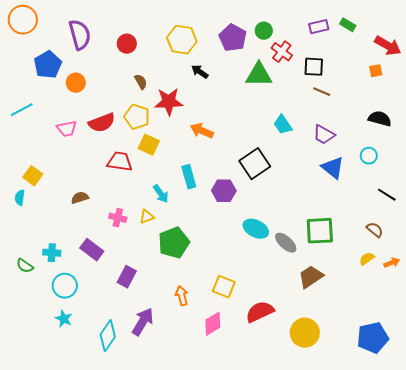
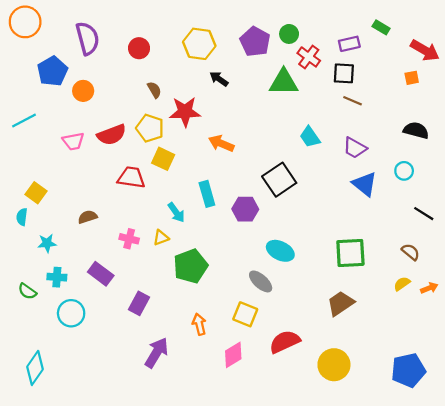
purple rectangle: (319, 27) -> (349, 44), moved
gray ellipse: (286, 243) -> (261, 281), moved
cyan star: (64, 319) -> (47, 243), moved, turned -30
cyan diamond: (108, 336) -> (35, 368), moved

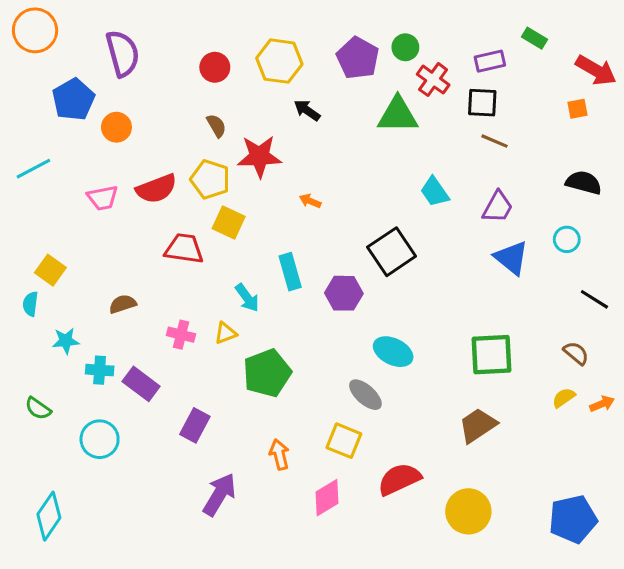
red circle: (139, 48) -> (215, 67), moved
orange arrow: (221, 143) -> (310, 201), size x0.6
purple trapezoid: (355, 148) -> (498, 207), turned -90
cyan cross: (57, 277) -> (100, 370), moved

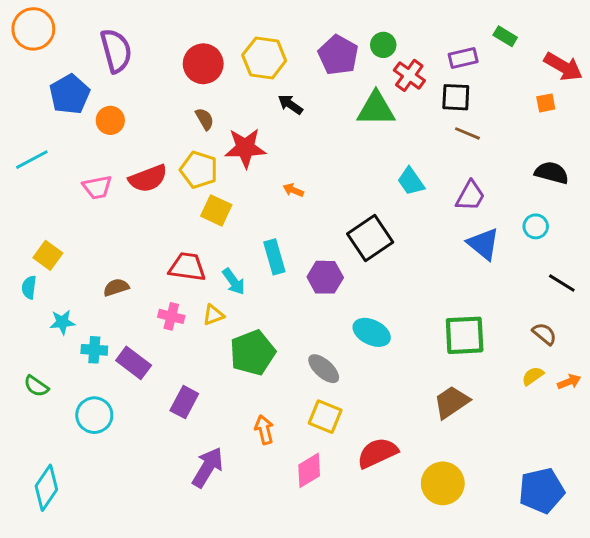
red circle: (215, 67) -> (203, 64), size x1.4
red trapezoid: (184, 249) -> (187, 267), moved
gray ellipse: (365, 395) -> (324, 369), moved

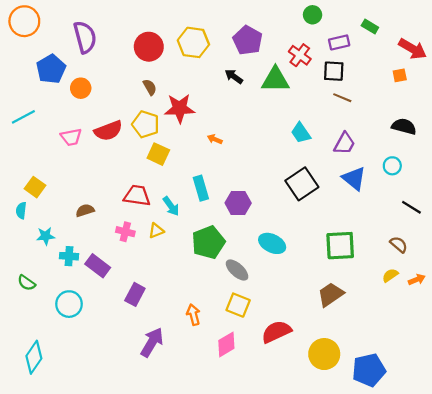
green circle: (383, 45) -> (313, 15), moved
black arrow: (290, 104) -> (234, 76), moved
black square: (370, 238) -> (302, 184), moved
green pentagon: (253, 353) -> (208, 242), moved
blue pentagon: (541, 491) -> (369, 370), moved

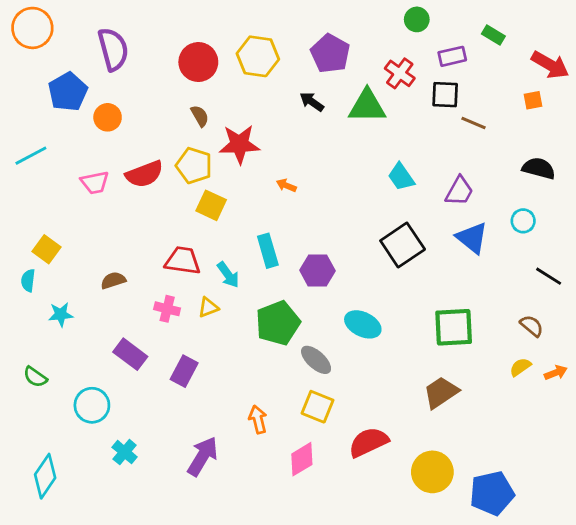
brown line: (342, 98) -> (473, 123), moved
cyan cross: (69, 256) -> (125, 452), moved, turned 36
purple rectangle: (135, 294) -> (184, 371), moved

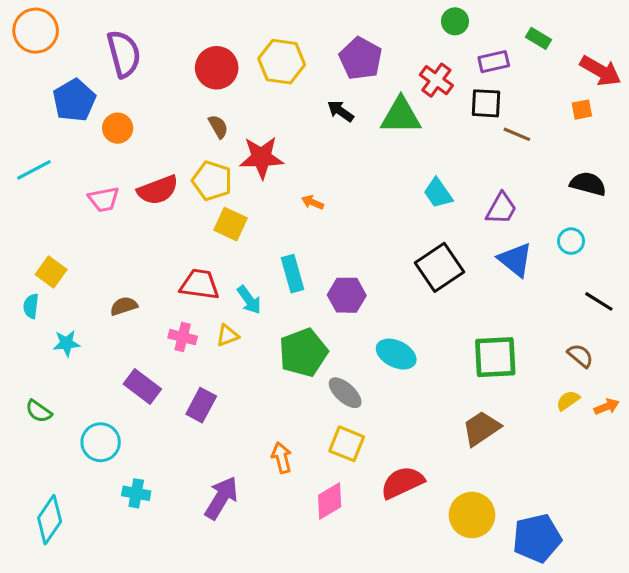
cyan cross: (125, 452) -> (136, 493), turned -30

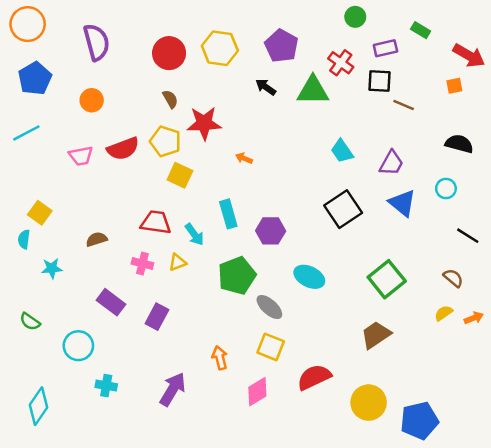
blue pentagon: (74, 100) -> (35, 78), moved
green square: (495, 357) -> (387, 279), turned -36

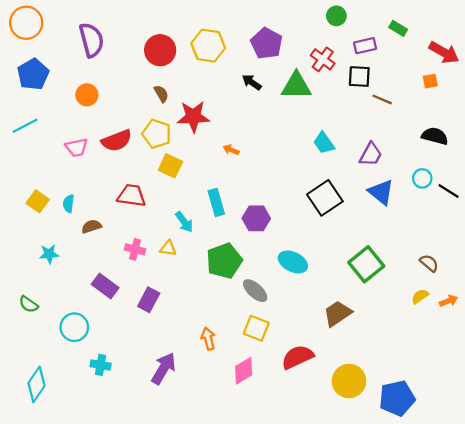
red trapezoid: (156, 222) -> (132, 196), moved
black line: (468, 236) -> (449, 191), moved
cyan semicircle: (24, 239) -> (69, 204), moved
yellow triangle: (178, 262) -> (168, 248), turned 30
brown trapezoid: (376, 335) -> (338, 313), moved

